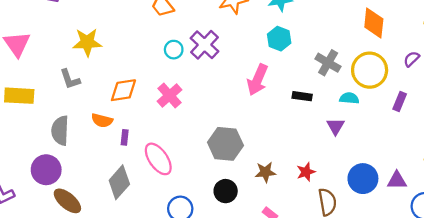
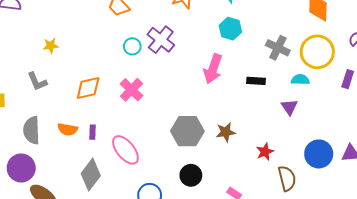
yellow star: (87, 42) -> (51, 46), size x0.6
orange semicircle: (102, 120) -> (68, 129), moved
brown star: (265, 172) -> (226, 132), moved

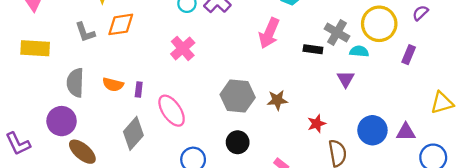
gray cross: (278, 48) -> (337, 33), moved
orange diamond: (88, 88) -> (121, 24), moved

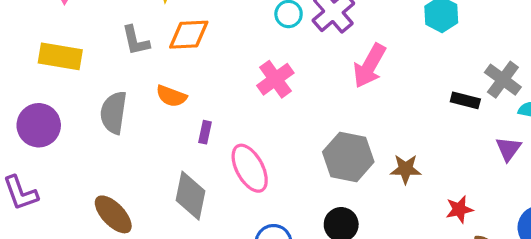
pink arrow: (269, 33) -> (369, 66), moved
orange semicircle: (113, 85) -> (171, 96), moved
purple circle: (62, 121) -> (39, 125), moved
gray diamond: (133, 133) -> (190, 196), turned -36

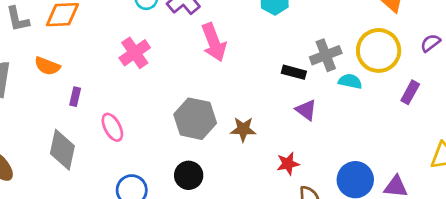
pink arrow: (369, 66) -> (214, 42), turned -51
gray cross: (503, 80) -> (326, 55), turned 32
purple triangle: (508, 149) -> (306, 110), moved, turned -30
pink ellipse: (250, 168) -> (112, 127), size x0.7

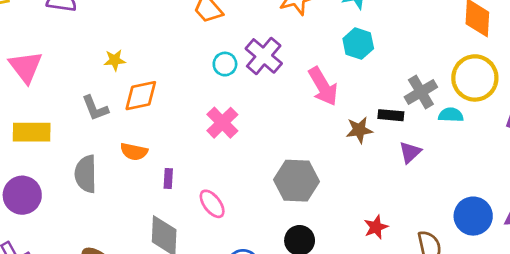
pink arrow: (214, 42) -> (323, 86), moved
purple triangle: (306, 110) -> (410, 152), turned 50
brown star: (243, 129) -> (359, 130), moved
red star: (288, 164) -> (376, 227), moved

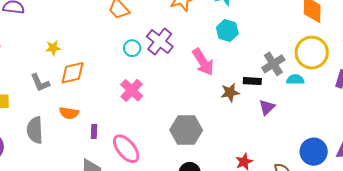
pink ellipse: (212, 204) -> (126, 149), size x1.4

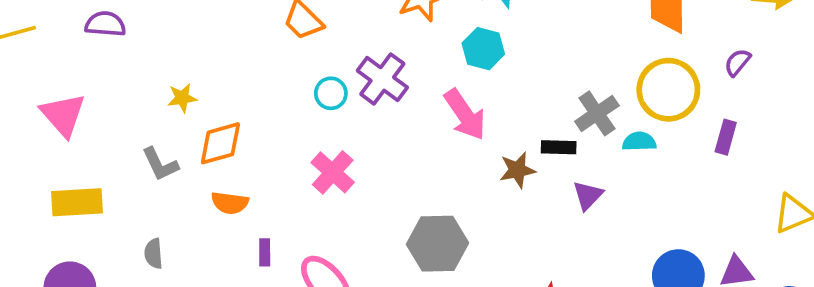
cyan hexagon: (227, 30) -> (483, 49), moved
orange semicircle: (69, 113) -> (230, 203), moved
gray semicircle: (35, 130) -> (153, 253), size x0.6

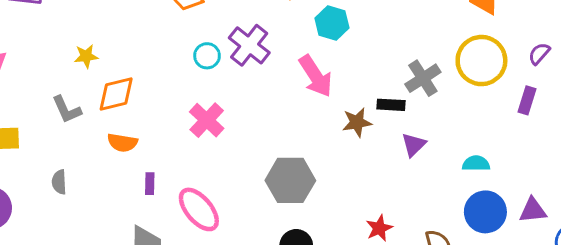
purple semicircle: (737, 62) -> (539, 54), moved
cyan semicircle: (639, 142) -> (476, 163), moved

